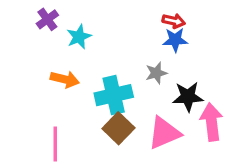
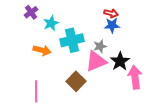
cyan cross: (114, 95) -> (72, 40), moved
black star: (188, 97) -> (120, 61), turned -30
pink triangle: (164, 133) -> (96, 61), moved

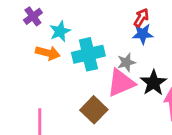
red arrow: (111, 13) -> (141, 18), turned -72
orange arrow: (42, 50) -> (48, 53), moved

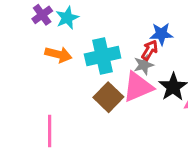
red arrow: (141, 18) -> (150, 50), moved
cyan star: (60, 31) -> (67, 18), moved
brown square: (94, 110) -> (108, 97), moved

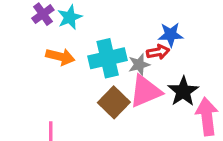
red arrow: (150, 50) -> (158, 52), turned 48
gray star: (144, 65) -> (139, 65), moved

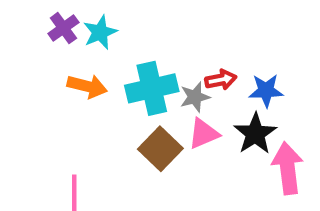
blue star: (171, 35) -> (266, 91), moved
pink triangle: (145, 91) -> (204, 134), size x0.7

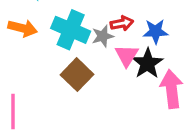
cyan cross: (152, 88) -> (71, 30), turned 36
pink triangle: (204, 134) -> (127, 55), moved, turned -35

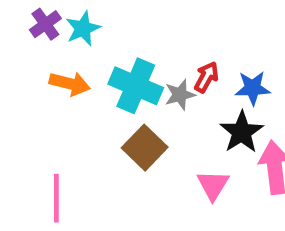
red arrow: (122, 23) -> (206, 77), turned -50
pink triangle: (127, 55) -> (213, 185), moved

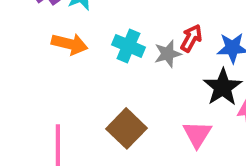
cyan cross: (136, 86) -> (128, 46), size x0.7
brown square: (145, 148) -> (127, 128), moved

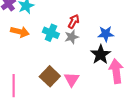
red arrow: (191, 38) -> (74, 21), moved
pink triangle: (197, 134) -> (72, 79), moved

